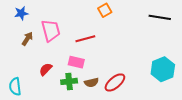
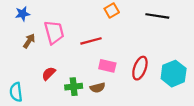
black line: (160, 17) -> (157, 16), moved
pink rectangle: (76, 62) -> (107, 66), moved
red ellipse: (115, 82) -> (140, 68), moved, turned -30

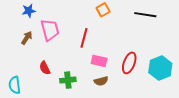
blue star: (23, 14) -> (29, 11), moved
red line: (91, 41) -> (84, 38), turned -60
red semicircle: (49, 74) -> (45, 68), turned -72
brown semicircle: (98, 88) -> (101, 81), moved

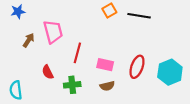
blue star: (29, 11) -> (18, 12), moved
black line: (145, 15) -> (139, 16), moved
red line: (84, 38) -> (77, 53), moved

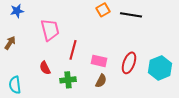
brown arrow: (29, 40) -> (10, 43), moved
brown semicircle: (107, 86) -> (101, 81), turned -48

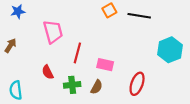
red ellipse: (129, 63) -> (137, 84), moved
cyan hexagon: (160, 68) -> (170, 50), moved
brown semicircle: (101, 81) -> (97, 87), moved

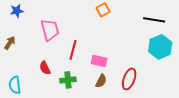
black line: (139, 16) -> (154, 20), moved
brown semicircle: (97, 87) -> (101, 81), moved

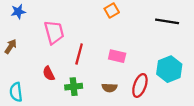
cyan hexagon: (160, 47) -> (169, 69), moved
pink rectangle: (99, 61) -> (117, 56), moved
brown semicircle: (101, 81) -> (109, 88), turned 64

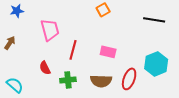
brown semicircle: (109, 88) -> (101, 81), size x1.5
cyan semicircle: (16, 92) -> (15, 85), turned 138

